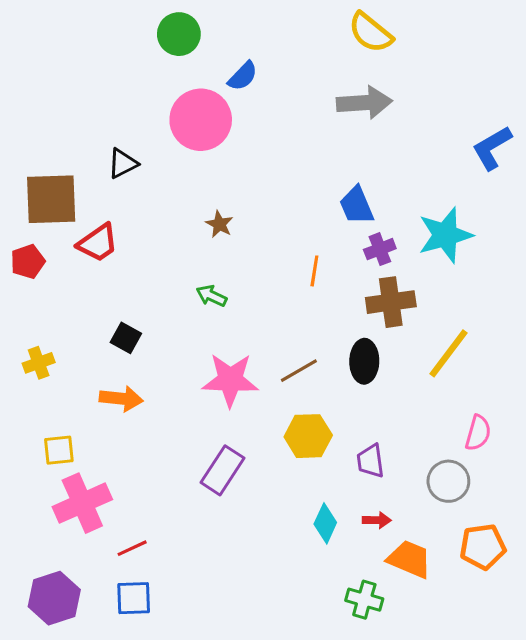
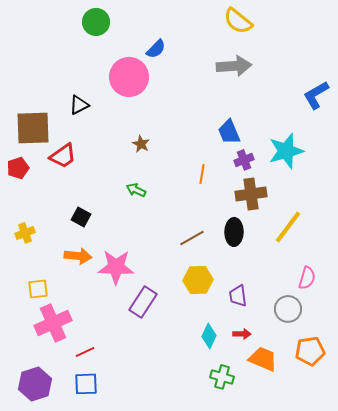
green circle: (179, 34) -> (96, 22), moved
pink star: (230, 380) -> (116, 267), moved
green cross: (364, 600) -> (222, 377), moved

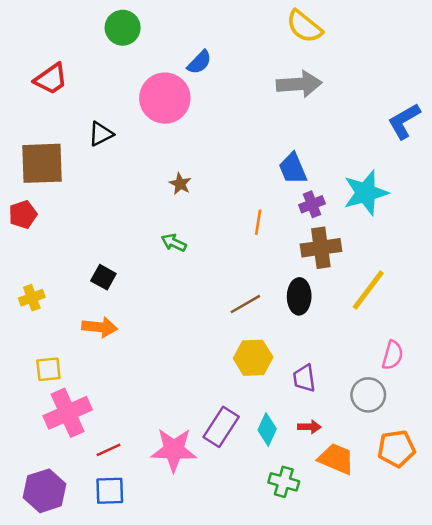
red trapezoid: (63, 156) -> (51, 79), moved
pink star: (116, 267) -> (174, 450), moved
purple rectangle: (143, 302) -> (221, 427), moved

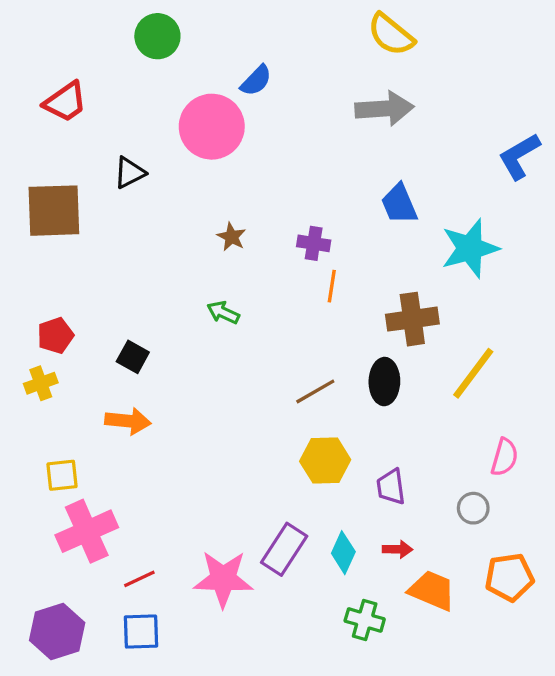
blue trapezoid: (293, 168) -> (399, 204), moved
purple cross: (312, 204) -> (314, 243), moved, turned 30
red pentagon: (23, 215) -> (55, 336), moved
gray circle: (368, 395) -> (473, 508), size x0.7

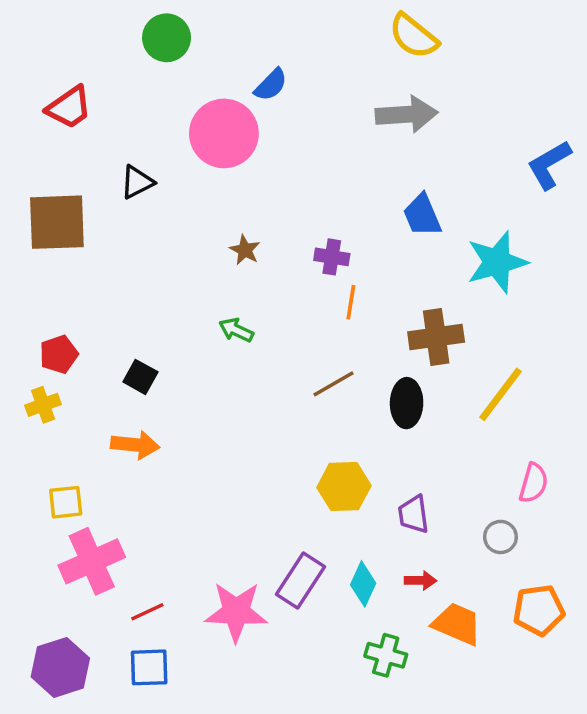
brown line: (315, 391) -> (334, 384), moved

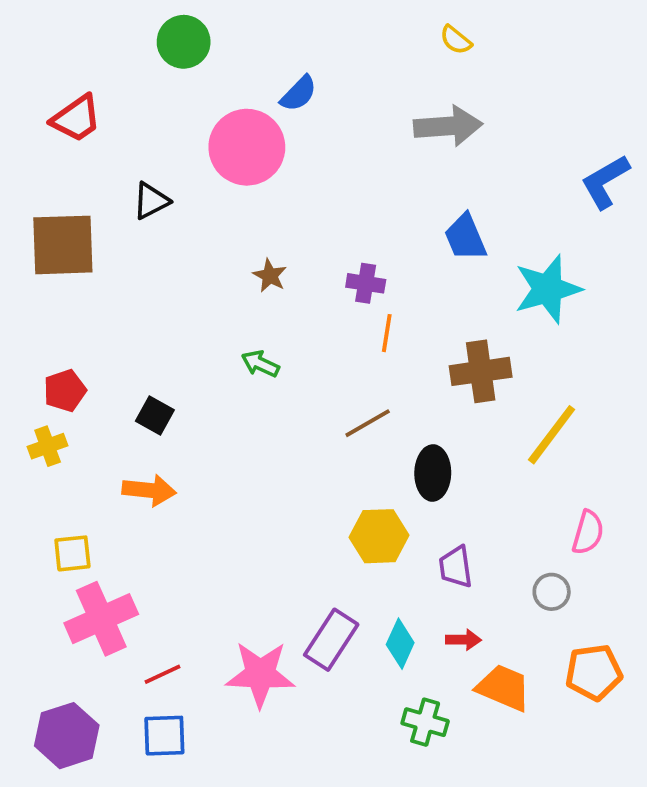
yellow semicircle: (414, 36) -> (456, 40), size x0.6
black ellipse: (407, 403) -> (433, 473), moved

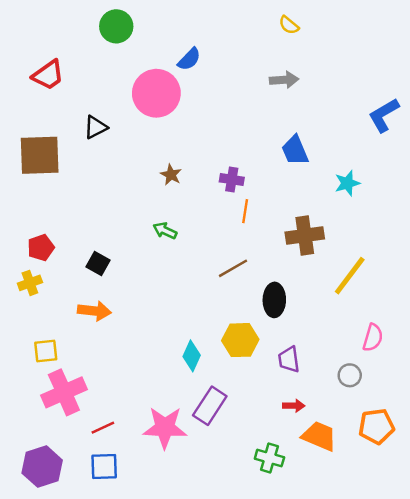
gray arrow: (448, 126) -> (284, 80), size x0.7
cyan star: (548, 289) -> (347, 183), size x0.6
cyan diamond: (400, 644) -> (192, 356), moved

